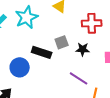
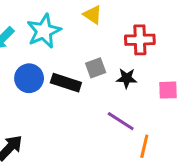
blue circle: (20, 67) -> (29, 78), moved

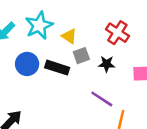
yellow triangle: (93, 15) -> (69, 36), moved
red cross: (140, 40) -> (117, 33), turned 35

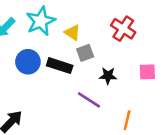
black star: (107, 64) -> (108, 76), moved
purple line: (102, 99) -> (89, 100), moved

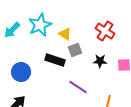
blue circle: (28, 62) -> (21, 72), moved
black star: (108, 76) -> (100, 61), moved

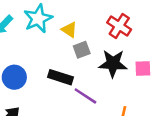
black rectangle: (55, 60) -> (60, 77), moved
black star: (100, 61) -> (113, 63), size x1.6

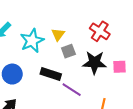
cyan star: (38, 19) -> (32, 41), moved
yellow triangle: (69, 30) -> (58, 34), turned 32

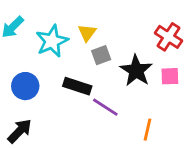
red cross: (100, 31) -> (168, 37), moved
black star: (95, 63) -> (136, 71), turned 30

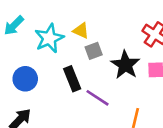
yellow triangle: (87, 33) -> (81, 31), turned -42
black rectangle: (77, 86) -> (72, 79), turned 50

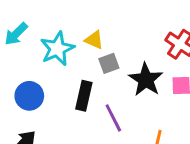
black rectangle: (72, 79) -> (84, 96), turned 35
purple line: (97, 98) -> (113, 118), turned 30

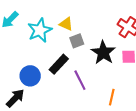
blue circle: (29, 96) -> (30, 76), moved
black rectangle: (84, 96) -> (59, 64), turned 30

